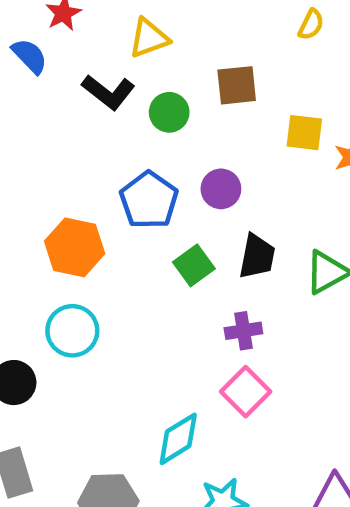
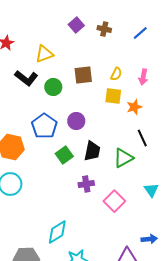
yellow semicircle: (311, 24) -> (116, 74), moved
pink square: (246, 392) -> (114, 201), moved

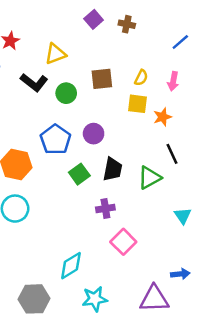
blue line: (140, 33) -> (180, 42), moved
pink square: (114, 201) -> (123, 242), moved

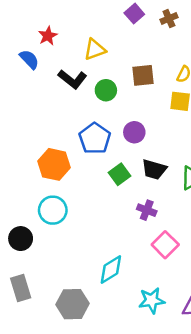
brown cross: (127, 24) -> (169, 19), turned -35
black trapezoid: (113, 169) -> (154, 169), turned 95
purple cross: (105, 209) -> (147, 210), turned 30
cyan star: (95, 299) -> (152, 300), moved

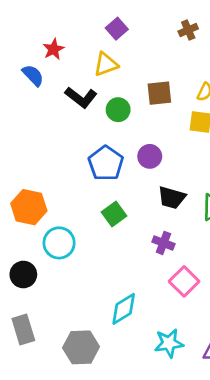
purple square: (134, 14) -> (117, 29), moved
orange hexagon: (54, 164) -> (29, 207), moved
green square: (119, 174) -> (114, 214), moved

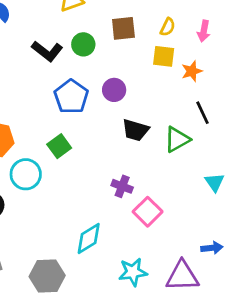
black L-shape: (81, 97) -> (47, 51), moved
green square: (114, 214) -> (59, 146), moved
purple cross: (163, 243) -> (122, 186), moved

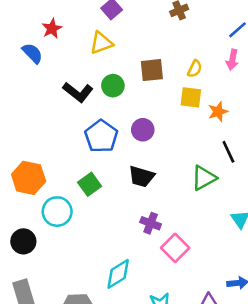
pink arrow: (204, 31) -> (232, 60), moved
black trapezoid: (136, 130) -> (141, 176), moved

